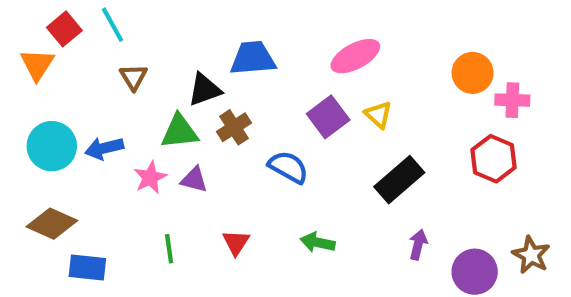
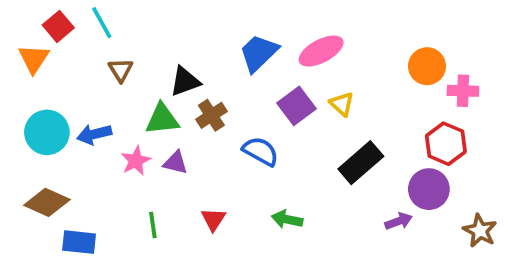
blue trapezoid: (253, 58) -> (259, 53), moved, turned -39
purple arrow: (418, 245) -> (399, 221), moved, turned 56
purple circle: (475, 272) -> (429, 189), moved

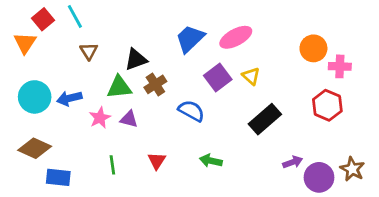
purple circle: (429, 189) -> (319, 177), moved

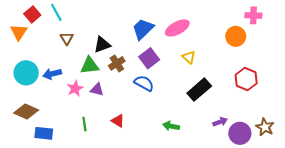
pink cross: (340, 66) -> (253, 15), moved
purple square: (218, 78) -> (149, 58), moved
red triangle: (157, 161) -> (118, 121), turned -32
green arrow: (211, 161) -> (171, 126), moved

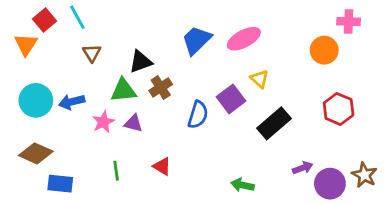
purple square: (149, 58) -> (231, 99), moved
blue semicircle: (144, 83) -> (198, 115), turned 78
green arrow: (171, 126) -> (242, 185), moved

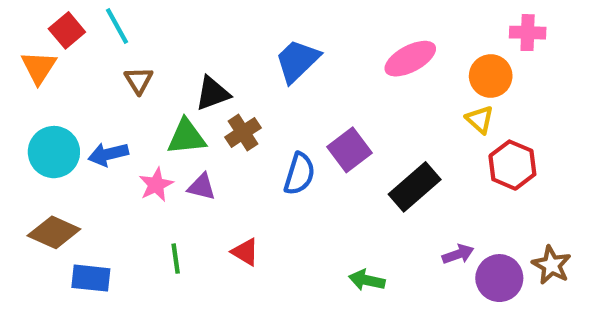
pink ellipse: (244, 39) -> (410, 59), moved
yellow triangle: (260, 79) -> (480, 119), moved

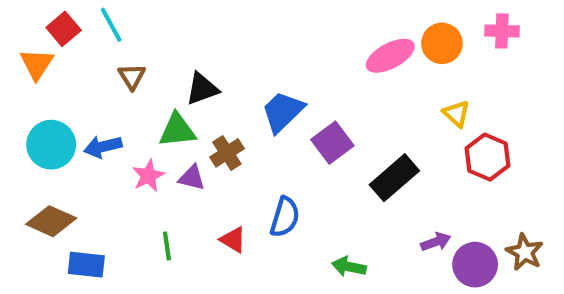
blue trapezoid: (297, 61) -> (283, 112), moved
orange circle: (491, 76) -> (442, 43), moved
brown cross: (243, 132) -> (227, 153), moved
blue semicircle: (299, 174) -> (285, 217), moved

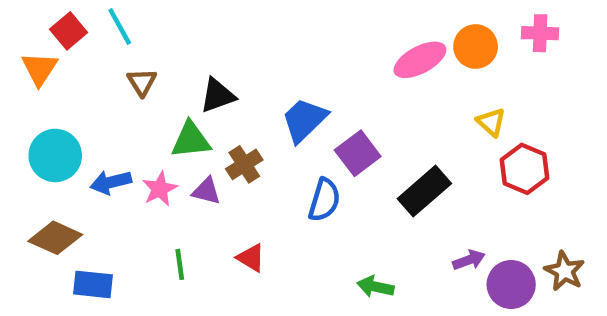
blue arrow: (103, 147) -> (111, 182), moved
blue semicircle: (285, 217) -> (324, 200), moved

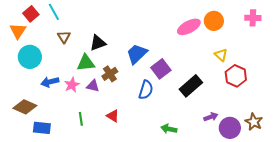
pink cross: (540, 33) -> (253, 18), moved
cyan circle: (55, 155) -> (30, 57), moved

